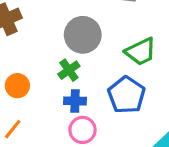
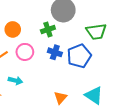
blue cross: (75, 101) -> (55, 52), moved
pink circle: (83, 130) -> (25, 52), moved

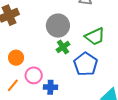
green cross: (48, 30) -> (63, 47), moved
blue cross: (55, 52) -> (50, 87), moved

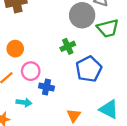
gray circle: (58, 26) -> (82, 15), moved
green trapezoid: (95, 37) -> (108, 28), moved

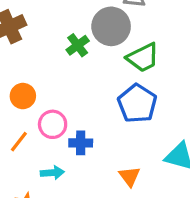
green trapezoid: (108, 28) -> (143, 58), moved
green cross: (68, 46) -> (78, 45), moved

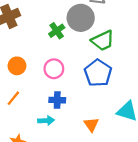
pink circle: (53, 124) -> (54, 69), moved
cyan arrow: (52, 173) -> (46, 121), moved

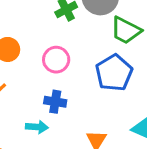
green trapezoid: (103, 41) -> (126, 30), turned 45

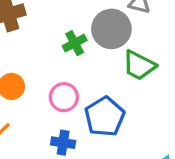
blue pentagon: (114, 73) -> (105, 117), moved

